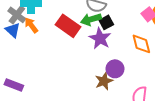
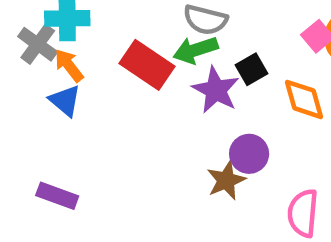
black square: (106, 22) -> (251, 69), moved
blue triangle: (13, 30) -> (65, 101), moved
purple rectangle: (14, 85) -> (57, 196), moved

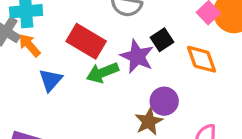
green arrow: (195, 50) -> (102, 73), moved
blue triangle: (65, 101) -> (51, 80), moved, turned 35

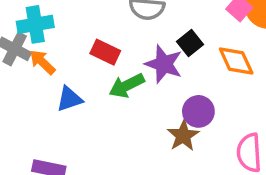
red rectangle: (86, 41) -> (105, 52), size x0.7
blue triangle: (51, 80) -> (69, 99), turned 35

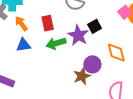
red rectangle: (105, 52) -> (48, 23), turned 42
orange diamond: (236, 61) -> (116, 53), moved
orange arrow: (42, 62) -> (21, 24), moved

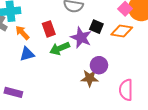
black square: (95, 26) -> (96, 27), turned -32
orange diamond: (116, 53) -> (122, 31), moved, turned -60
brown star: (82, 76) -> (90, 78), turned 30

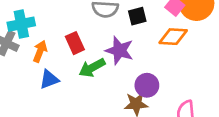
black square: (96, 27) -> (137, 16), moved, turned -32
orange arrow: (22, 33) -> (40, 51), turned 70

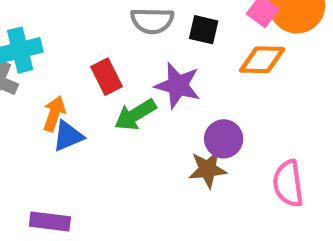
black square: (137, 16) -> (204, 30), turned 30
orange arrow: (40, 51) -> (54, 114), moved

